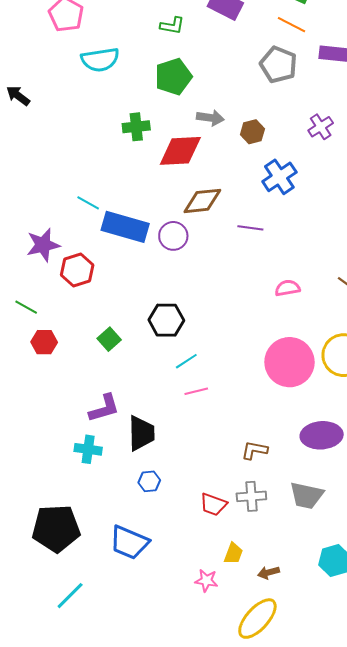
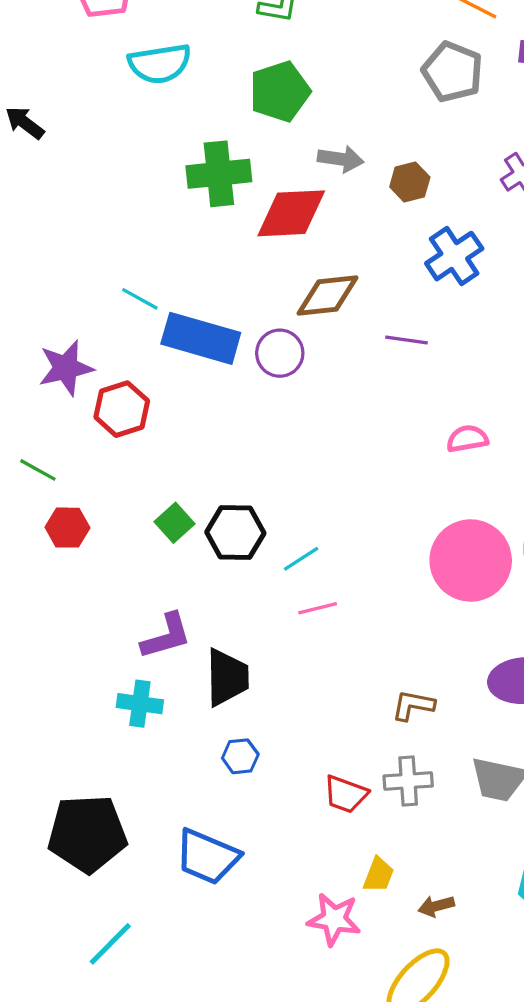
green cross: (136, 127) -> (219, 174), size x1.4
black hexagon: (166, 320) -> (235, 533), moved
pink star: (206, 581) -> (334, 919), size x1.4

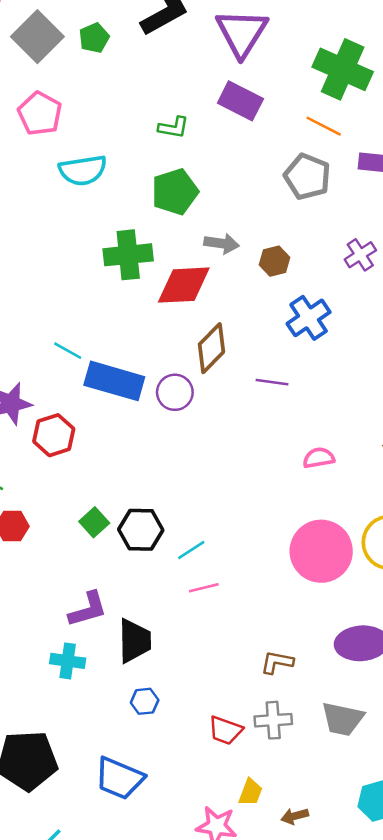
brown diamond: (327, 296) -> (211, 348), turned -39

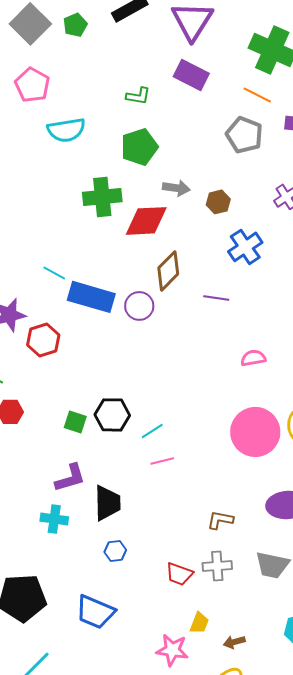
green square: (94, 522) -> (75, 422), moved, turned -30

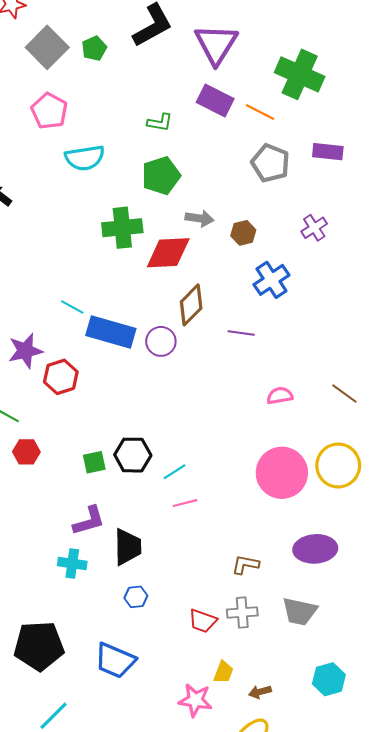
orange line: (257, 95) -> (260, 112), moved
green square: (75, 422) -> (94, 462), turned -30

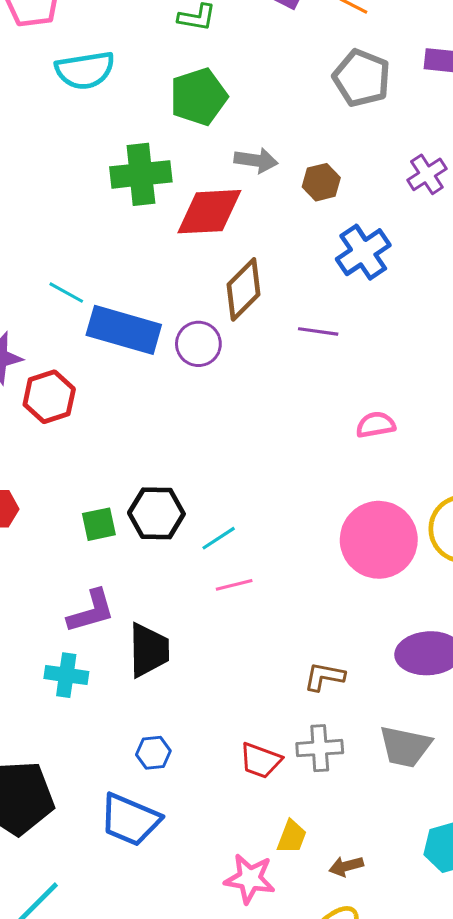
blue hexagon: (136, 597) -> (153, 753), moved

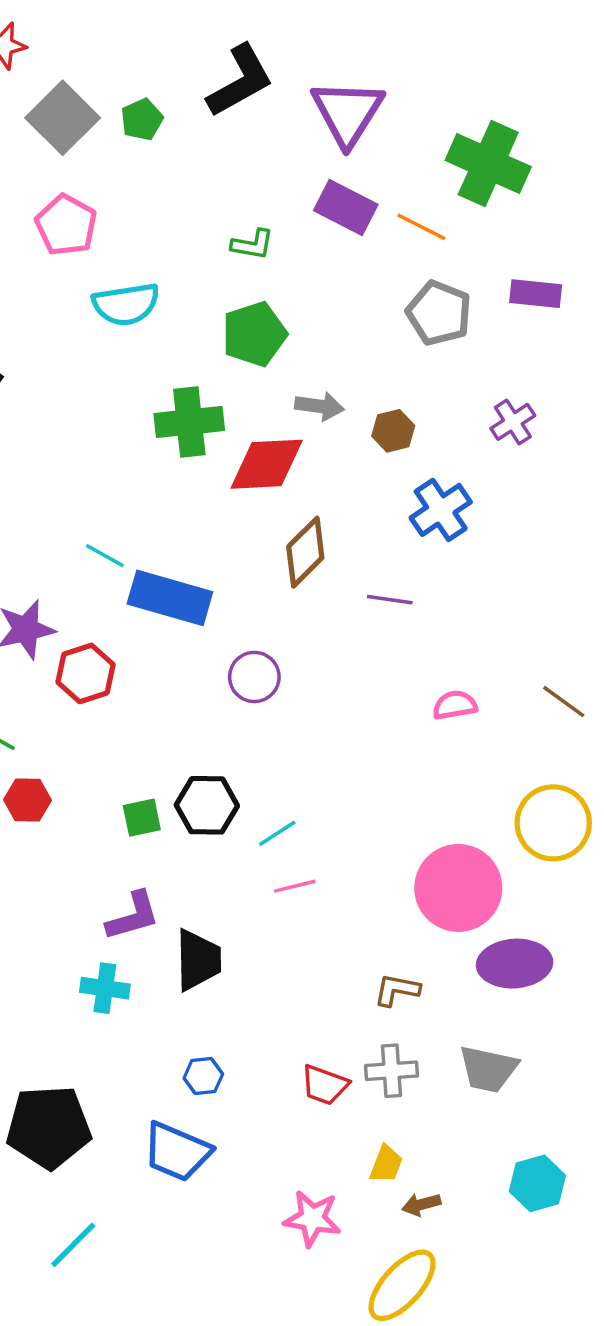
purple circle: (198, 344) -> (254, 677), moved
pink circle: (379, 540) -> (458, 888), moved
yellow trapezoid: (292, 837) -> (386, 1164), moved

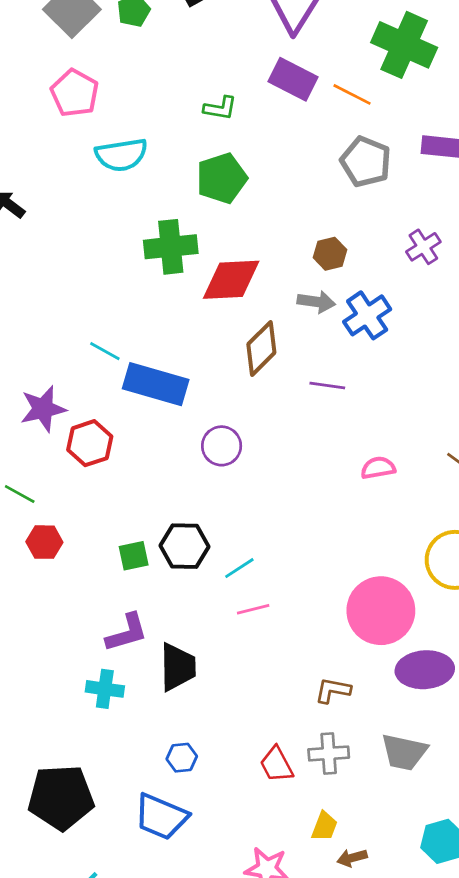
gray arrow: (319, 406) -> (316, 302), moved
red trapezoid: (325, 1085) -> (276, 764), turned 42

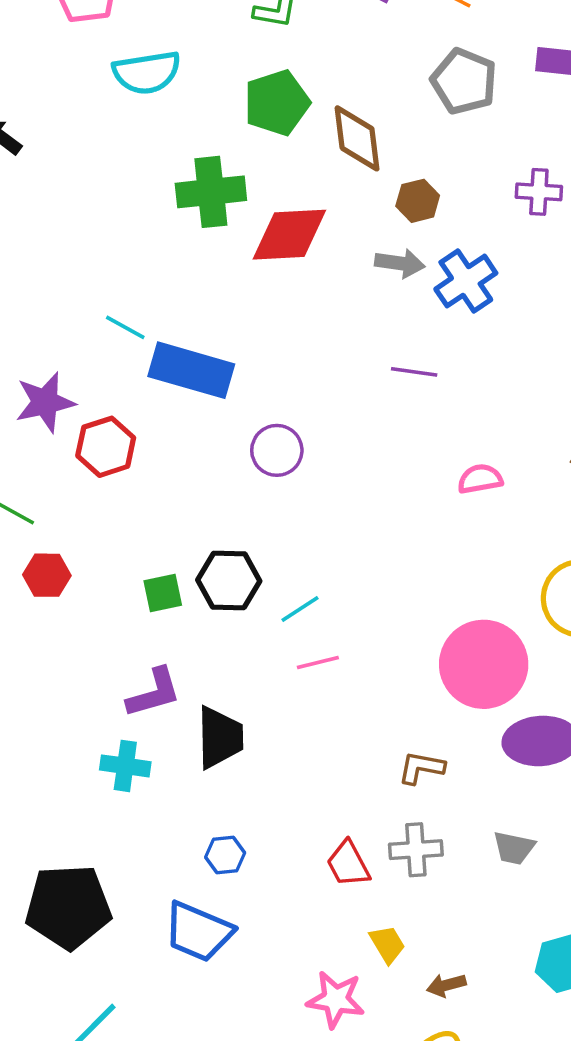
purple cross: (423, 247) -> (539, 192), turned 36
brown diamond: (261, 348) -> (357, 138), moved, turned -52
gray trapezoid: (404, 752) -> (514, 848), size x0.7
yellow trapezoid: (325, 826) -> (387, 944), moved, turned -52

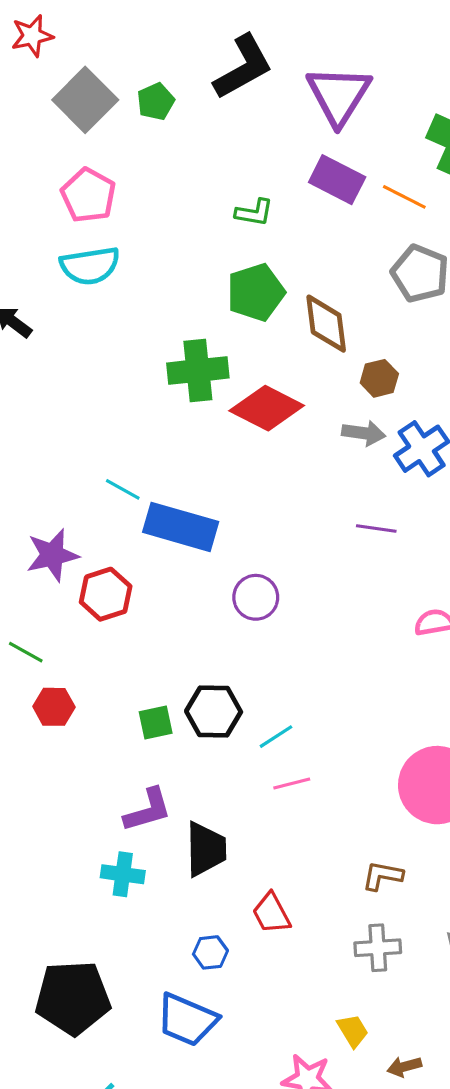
cyan semicircle: (147, 72) -> (90, 266), moved
red diamond: (289, 235) -> (267, 408), turned 30
red trapezoid: (348, 864) -> (271, 913), moved

